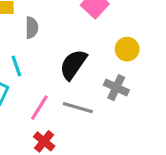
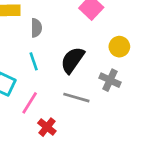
cyan line: (16, 66) -> (34, 61), moved
pink line: (39, 108) -> (30, 103), moved

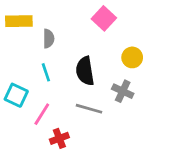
black semicircle: (72, 60) -> (85, 71), turned -44
red cross: (47, 127) -> (59, 138), turned 30

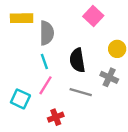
gray semicircle: (49, 39) -> (47, 33), size x1.5
cyan square: (16, 95) -> (20, 99), moved
pink line: (42, 114) -> (45, 85), moved

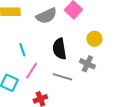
gray semicircle: (47, 33) -> (46, 16), moved, turned 65
cyan line: (44, 61) -> (22, 50), moved

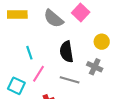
gray semicircle: (46, 16) -> (54, 19), turned 65

